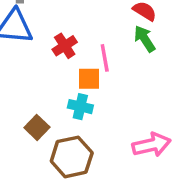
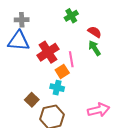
red cross: (65, 46) -> (48, 52), size x1.5
orange square: (89, 79) -> (62, 71), turned -32

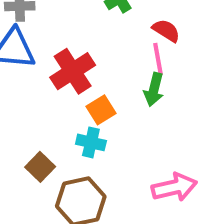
green arrow: (95, 48) -> (154, 90), moved, turned -133
pink line: (71, 59) -> (158, 59), moved

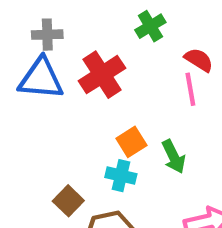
red cross: (73, 71) -> (102, 75), moved
green arrow: (154, 90) -> (174, 157), moved, turned -40

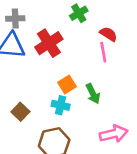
brown square: (68, 201) -> (20, 112), moved

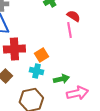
red cross: (49, 43) -> (14, 49), moved, turned 30
green arrow: (93, 94) -> (61, 79), moved, turned -77

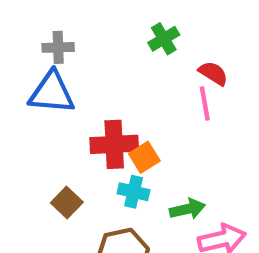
red cross: (14, 49) -> (114, 144), moved

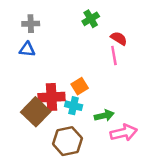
blue triangle: (52, 93) -> (27, 49), size x0.6
red cross: (114, 144) -> (52, 97), moved
brown square: (67, 203) -> (36, 112), size x1.6

